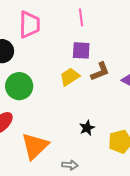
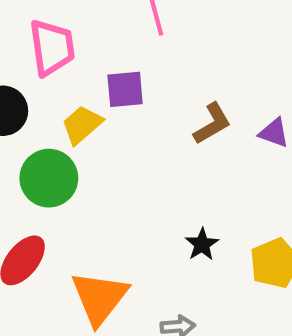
purple square: (81, 50) -> (125, 89), moved
yellow trapezoid: (70, 77) -> (82, 125), moved

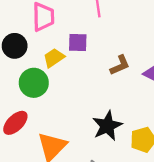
black star: (202, 244) -> (107, 126), size x1.8

